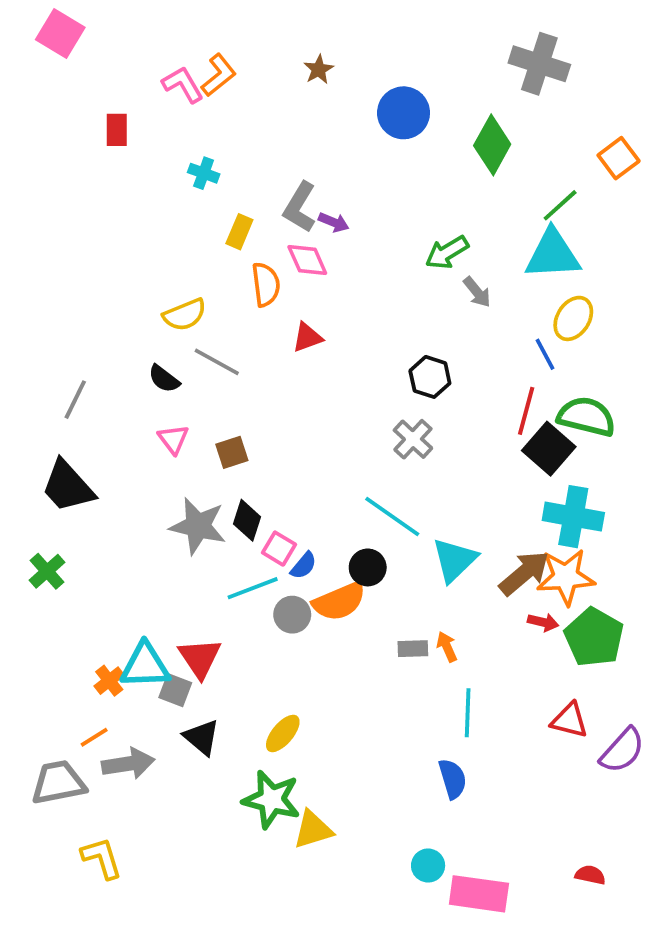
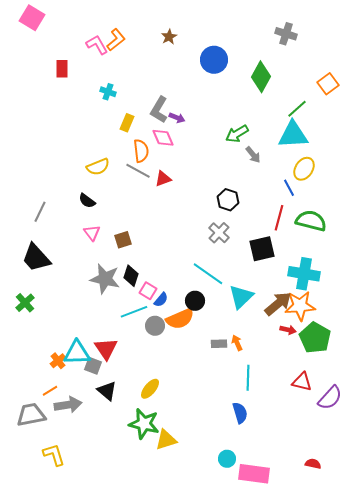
gray cross: (539, 64) -> (286, 34), size x0.7
gray line: (217, 362) -> (138, 171), moved
black square: (549, 449) -> (262, 249), moved, turned 36

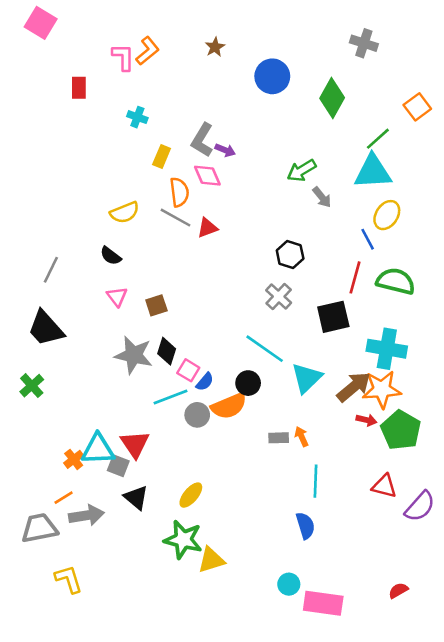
pink L-shape: (97, 45) -> (123, 57), turned 30
red semicircle: (313, 464) -> (398, 590), turned -42

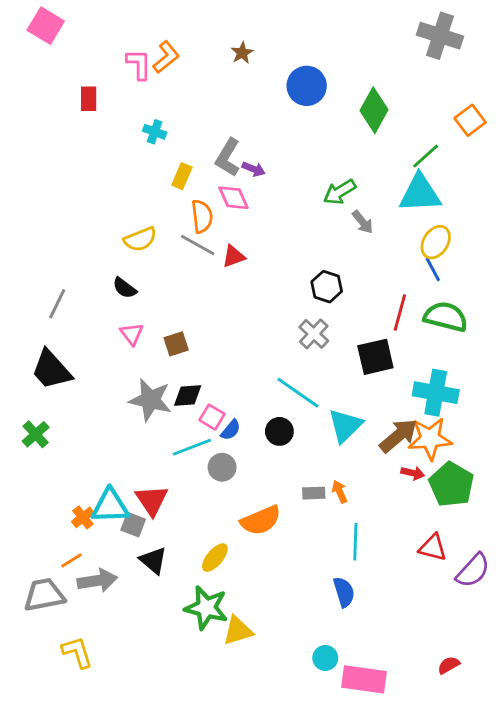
gray cross: (364, 43) -> (440, 36), moved, size x1.4
blue line: (368, 239) -> (433, 269), moved
black diamond: (167, 351) -> (188, 396), turned 68
orange semicircle: (229, 406) -> (261, 520), moved

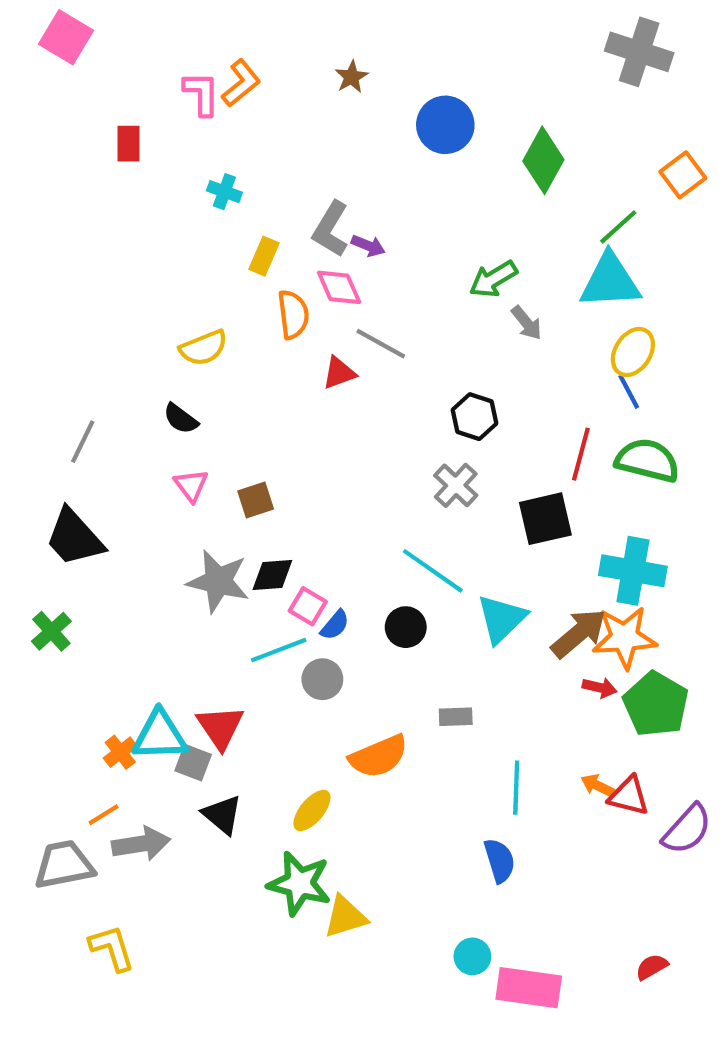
gray line: (198, 245) -> (381, 344), moved
orange arrow: (340, 492) -> (597, 785), moved, turned -40

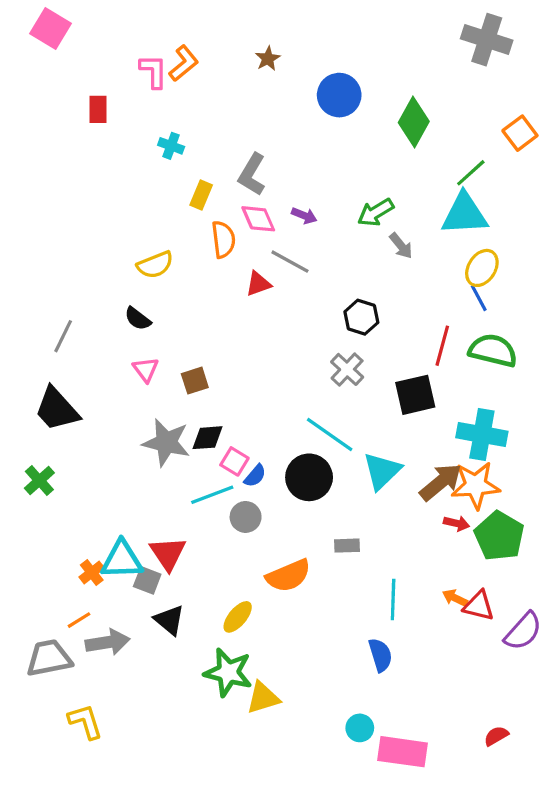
purple arrow: (368, 246) -> (304, 216), moved
black circle: (406, 627) -> (309, 477), size x1.5

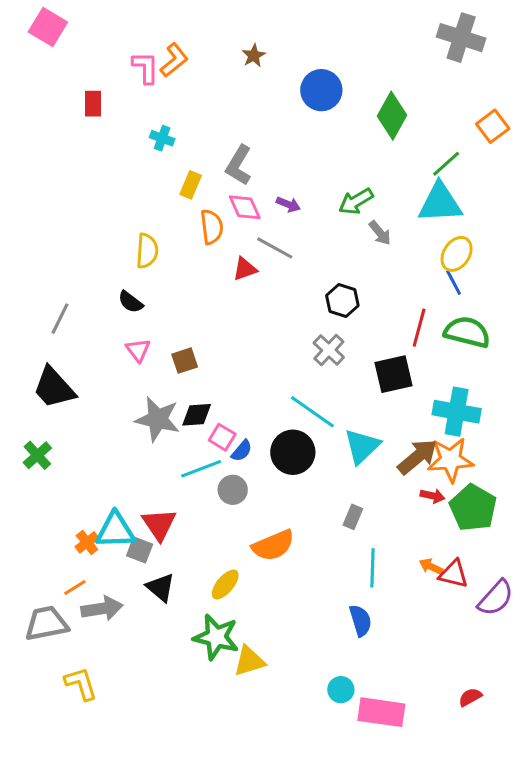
yellow semicircle: (155, 265) -> (147, 251), turned -64
gray rectangle: (347, 546) -> (353, 517), moved, turned -65

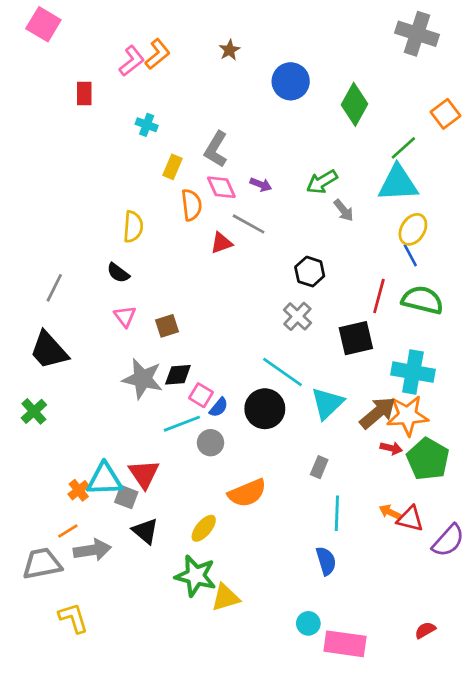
pink L-shape: (146, 68) -> (132, 61), turned 52

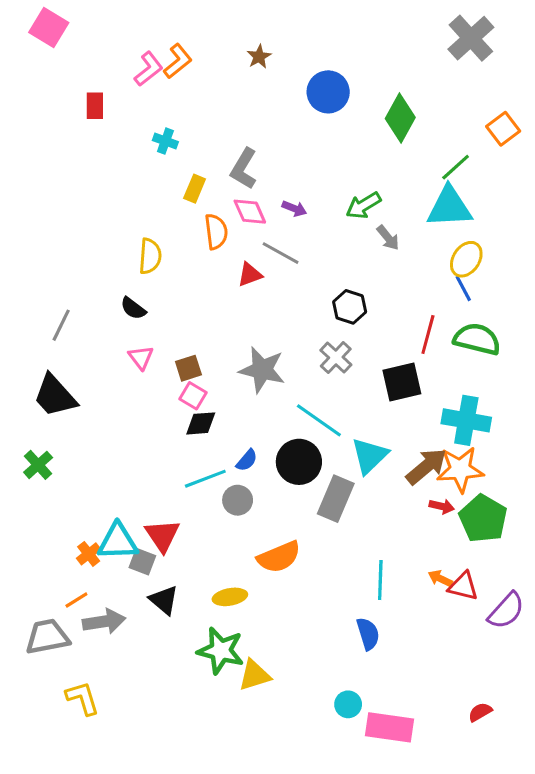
gray cross: (417, 34) -> (471, 38), turned 30
gray star: (143, 379) -> (262, 370), moved
pink square: (201, 395) -> (193, 396), moved
gray rectangle: (319, 467) -> (336, 499), moved, size x1.8
yellow ellipse: (204, 528) -> (230, 597), turned 40

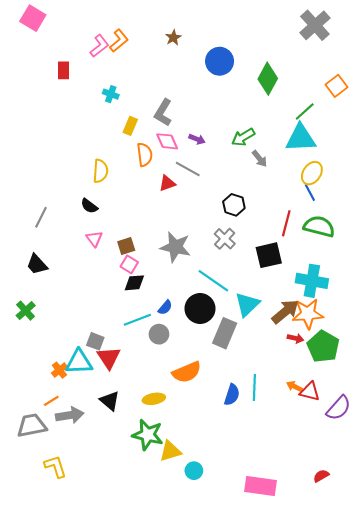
black trapezoid: (55, 396) -> (37, 264), size x0.7
gray square: (142, 562) -> (95, 341), moved
blue semicircle: (368, 634) -> (232, 395), moved, turned 35
cyan circle: (348, 704) -> (194, 471), moved

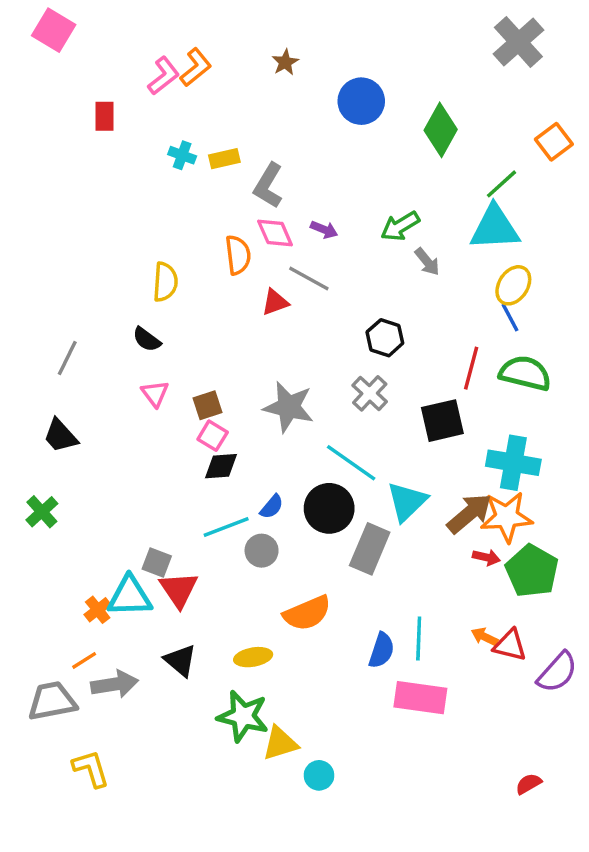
yellow rectangle: (130, 126) -> (224, 159), moved, turned 54
pink rectangle: (261, 486) -> (420, 698), moved

